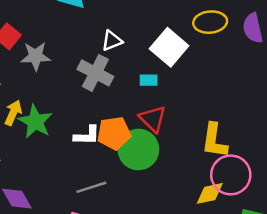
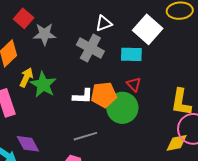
cyan rectangle: (149, 80) -> (131, 54), size x1.5
red triangle: (153, 119) -> (134, 84), size x0.7

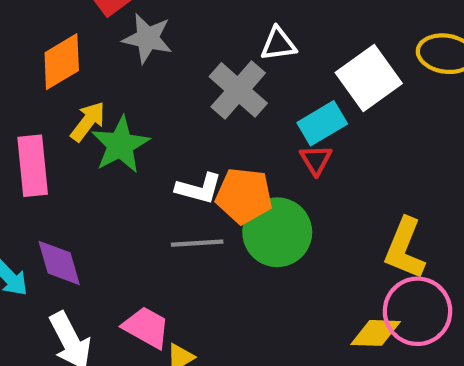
cyan rectangle: (131, 54) -> (322, 123), turned -45
red triangle: (134, 84) -> (316, 160), moved
gray line: (85, 136) -> (197, 243), moved

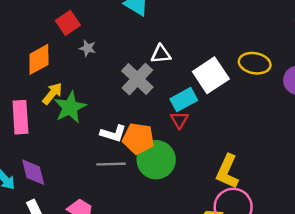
gray star: (147, 38) -> (88, 48), size x0.6

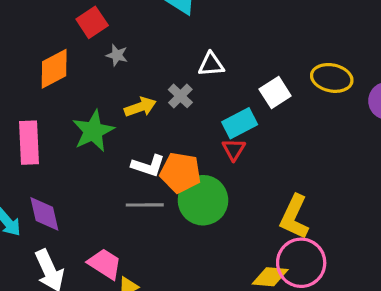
white square: (211, 75) -> (275, 93), size x0.7
gray cross: (137, 79) -> (180, 96), size x0.6
yellow arrow: (52, 94) -> (140, 107), moved, turned 30

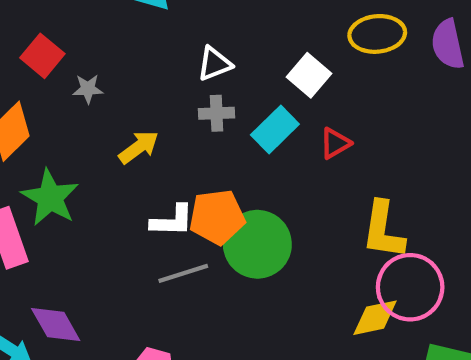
gray cross: (180, 96) -> (217, 113), moved, turned -30
green star: (93, 131) -> (50, 198), moved
red triangle: (234, 149) -> (335, 143), moved, turned 45

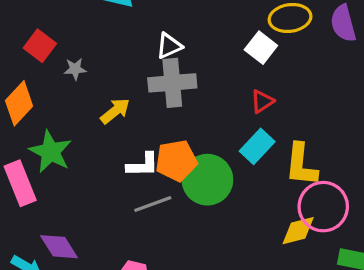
white square: (309, 75) -> (261, 48), moved
gray cross: (217, 113) -> (172, 83), size x1.8
cyan rectangle: (275, 129) -> (257, 146), moved

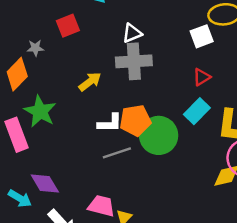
red square: (40, 46) -> (68, 26), moved, turned 30
white square: (261, 48) -> (202, 36), turned 30
gray star: (75, 69) -> (35, 48), moved

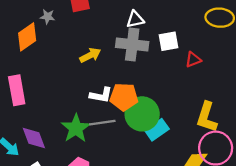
white square: (202, 36) -> (168, 41), moved
red triangle: (202, 77) -> (193, 60), moved
green star: (40, 111) -> (76, 128), moved
cyan rectangle: (197, 111) -> (157, 130), moved

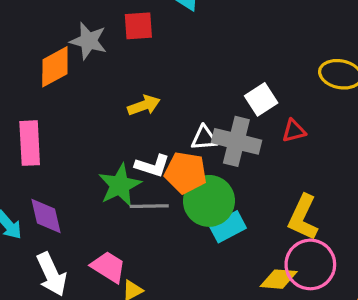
gray star: (48, 17) -> (88, 41), size x1.6
white triangle: (135, 19) -> (204, 138), moved
white square: (168, 41) -> (261, 99), turned -30
gray cross: (132, 45) -> (236, 141), moved
green star: (76, 128) -> (120, 185), moved

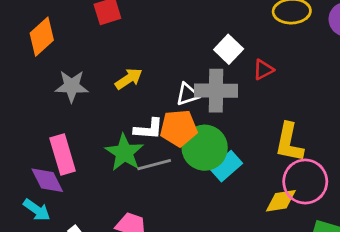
gray star: (88, 41) -> (72, 86), moved
orange diamond: (55, 67) -> (42, 37), moved
pink rectangle: (30, 143) -> (63, 155), moved
purple diamond: (46, 216) -> (47, 180), moved

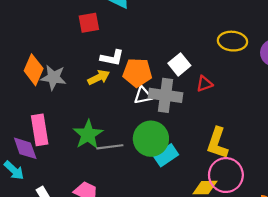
orange diamond: (42, 37) -> (34, 70), moved, turned -32
orange pentagon: (179, 128) -> (137, 73), moved
white L-shape: (148, 129) -> (112, 58), moved

